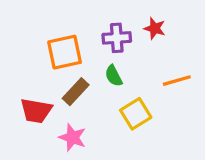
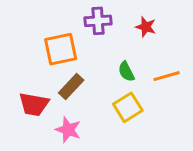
purple cross: (117, 38) -> (98, 21), moved
green semicircle: (114, 76) -> (126, 72), moved

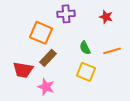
red star: (146, 27) -> (106, 17), moved
orange square: (61, 49) -> (41, 33), turned 35
yellow square: (128, 107) -> (86, 72), turned -36

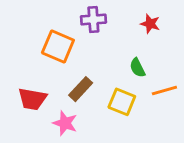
green semicircle: (85, 48) -> (137, 68), moved
orange line: (112, 51) -> (164, 90), moved
brown rectangle: (48, 58) -> (81, 89), moved

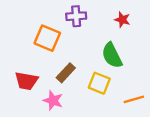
green semicircle: (137, 68) -> (112, 55), size x1.6
orange line: (164, 90) -> (134, 99), moved

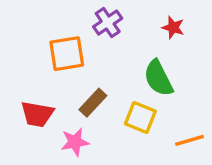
purple cross: (76, 16) -> (108, 23), turned -30
orange square: (47, 38) -> (67, 54), turned -32
pink star: (53, 101) -> (75, 142), turned -30

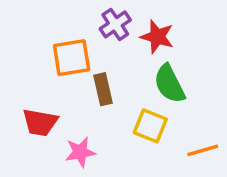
red star: (173, 27) -> (157, 37), moved, size x1.4
brown rectangle: (93, 103) -> (103, 89), moved, turned -56

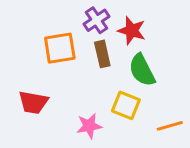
brown rectangle: (103, 89) -> (102, 54), moved
pink star: (80, 152) -> (89, 126), moved

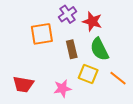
brown rectangle: (102, 54) -> (72, 49), moved
red trapezoid: (33, 102) -> (23, 84), moved
orange line: (170, 126) -> (118, 78), moved, turned 54

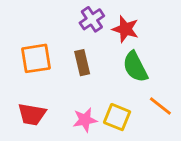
orange square: (42, 34) -> (36, 58), moved
brown rectangle: (72, 49) -> (82, 63), moved
yellow square: (88, 74) -> (117, 117), moved

